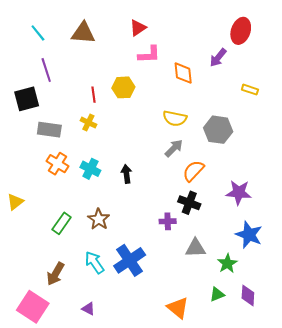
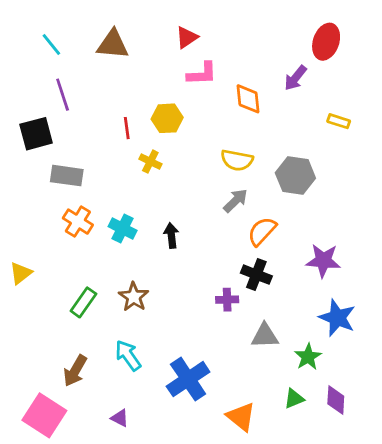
yellow cross: (88, 122) -> (150, 162), moved
blue cross: (130, 260) -> (188, 379), moved

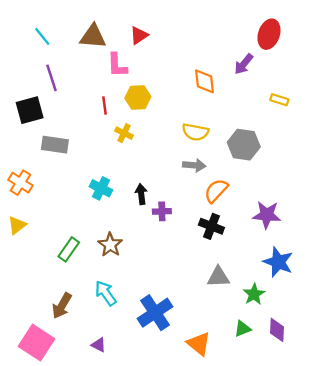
red triangle: (187, 37) -> (139, 35), moved
pink L-shape: (202, 74) -> (117, 65), moved, turned 90
gray arrow: (235, 201) -> (194, 165), turned 50
orange cross: (78, 222) -> (20, 183), moved
purple cross: (227, 300) -> (162, 211), moved

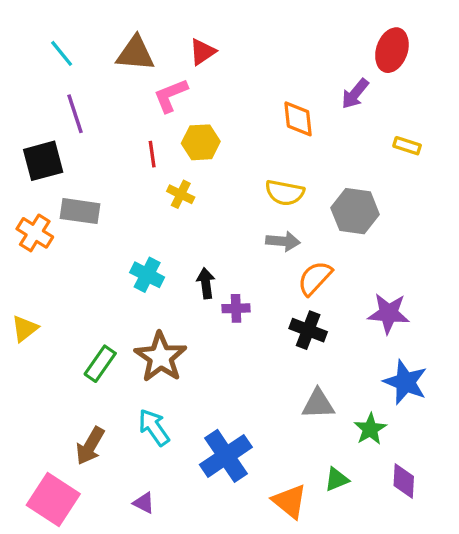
pink L-shape: (117, 65) -> (171, 95), turned 70
orange cross: (20, 183) -> (35, 233), moved
brown star: (110, 245) -> (161, 357), size x1.4
green triangle: (243, 329) -> (337, 479), moved

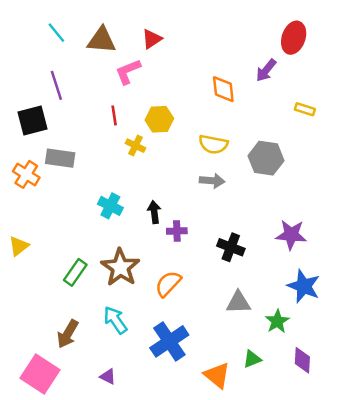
cyan line: (62, 53) -> (56, 33), moved
yellow hexagon: (201, 142) -> (159, 119), moved
orange semicircle: (315, 278) -> (168, 284), moved

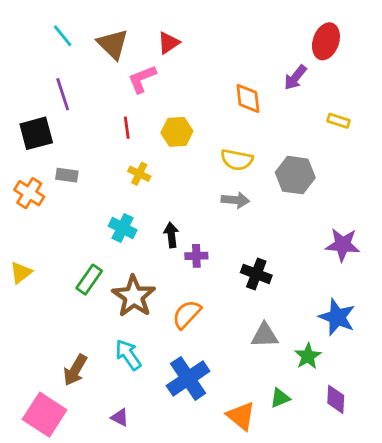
brown triangle: (102, 40) -> (113, 44), turned 40
yellow cross: (135, 146) -> (139, 174), moved
gray rectangle: (60, 158) -> (67, 175), size x0.7
purple star: (291, 235) -> (343, 245), moved
green rectangle: (75, 272) -> (89, 280), moved

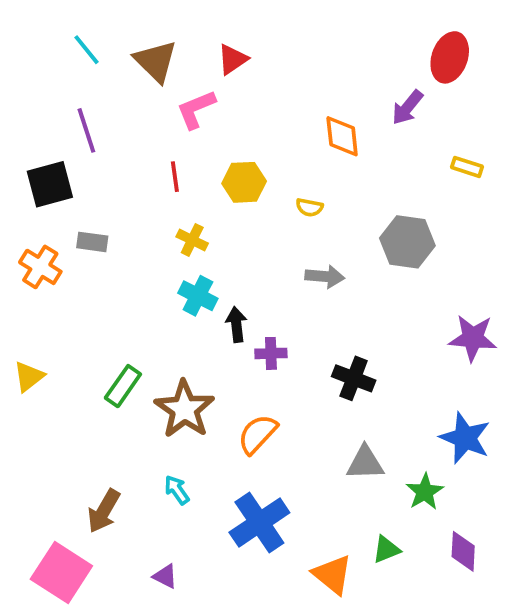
yellow semicircle: (237, 160) -> (309, 207), moved, size x0.6
cyan cross: (123, 228) -> (198, 296), moved
cyan arrow: (128, 355) -> (177, 490), size x0.7

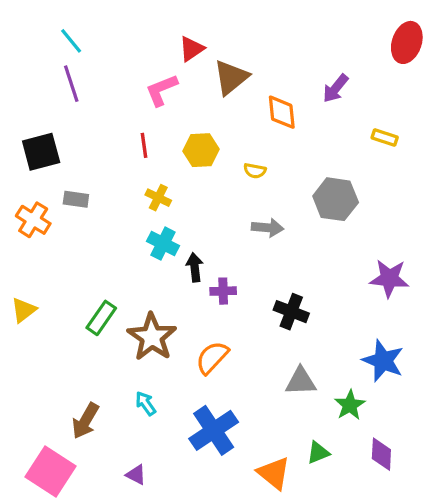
red ellipse: (450, 57) -> (407, 42), moved
brown triangle: (156, 61) -> (231, 77), moved, turned 36
purple line: (86, 130) -> (71, 84), moved

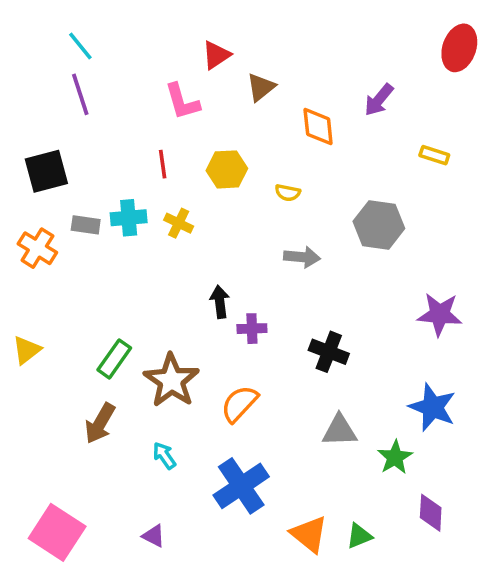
brown triangle: (231, 77) -> (261, 87), size x0.7
pink L-shape: (161, 90) -> (182, 102), turned -84
cyan cross: (163, 244) -> (129, 218), moved, turned -32
brown arrow: (85, 421) -> (100, 423), moved
green triangle: (318, 453) -> (359, 536), moved

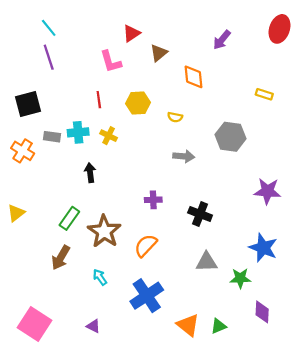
purple arrow: (379, 100) -> (222, 40), moved
black arrow: (220, 302) -> (90, 173), moved
green star: (395, 457) -> (240, 278), turned 30

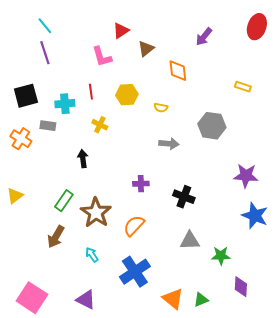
cyan cross: (78, 132) -> (65, 104), moved
blue star: (263, 248) -> (255, 216), moved
purple triangle: (93, 326) -> (86, 300), size x1.5

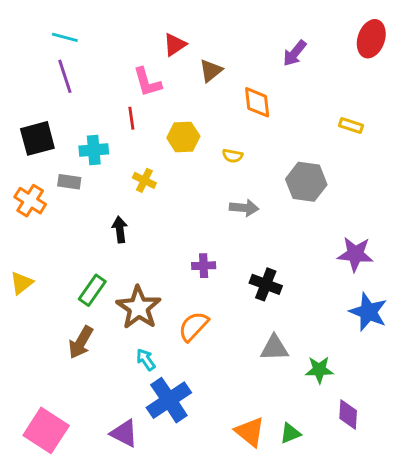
cyan line: (45, 26) -> (65, 37), turned -36
red line: (91, 92) -> (131, 118), moved
cyan arrow: (92, 255) -> (146, 360), moved
blue cross: (135, 272) -> (169, 400), moved

